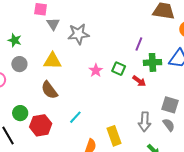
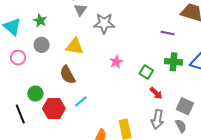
purple line: (139, 44) -> (167, 33), moved, turned 72
green square: (119, 69) -> (146, 72), moved
red arrow: (139, 81) -> (156, 93), moved
cyan line: (75, 117) -> (81, 101), moved

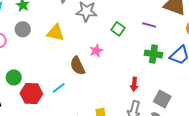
green square: (146, 72) -> (118, 29), moved
brown semicircle: (68, 75) -> (78, 66), moved
red arrow: (156, 93) -> (134, 84), turned 48

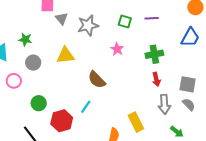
green square: (118, 29) -> (125, 22), moved
pink star: (96, 51) -> (117, 49), moved
green cross: (153, 54) -> (154, 54), moved
green circle: (14, 77) -> (39, 103), moved

